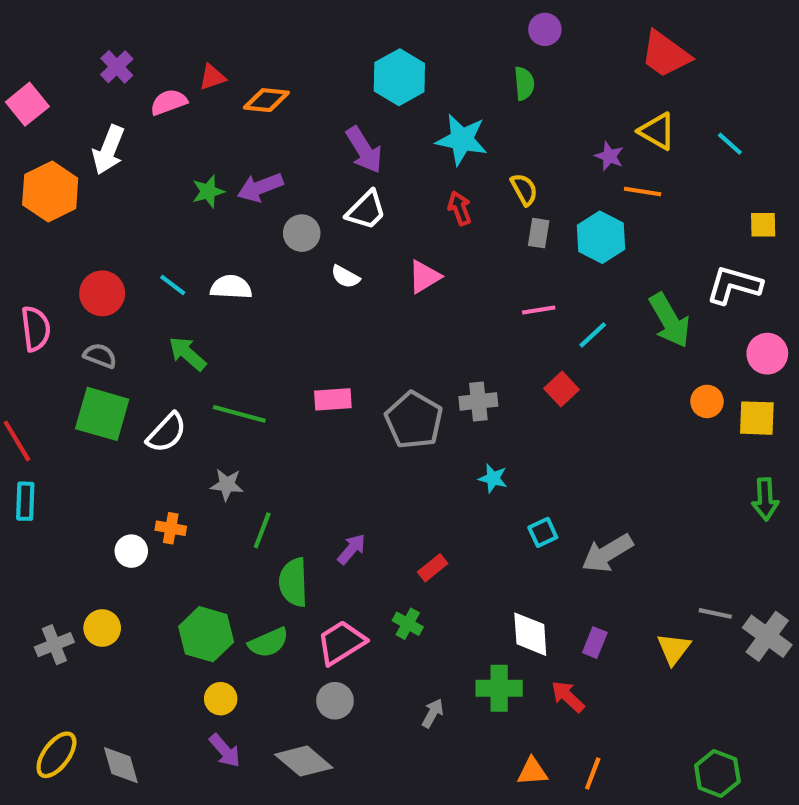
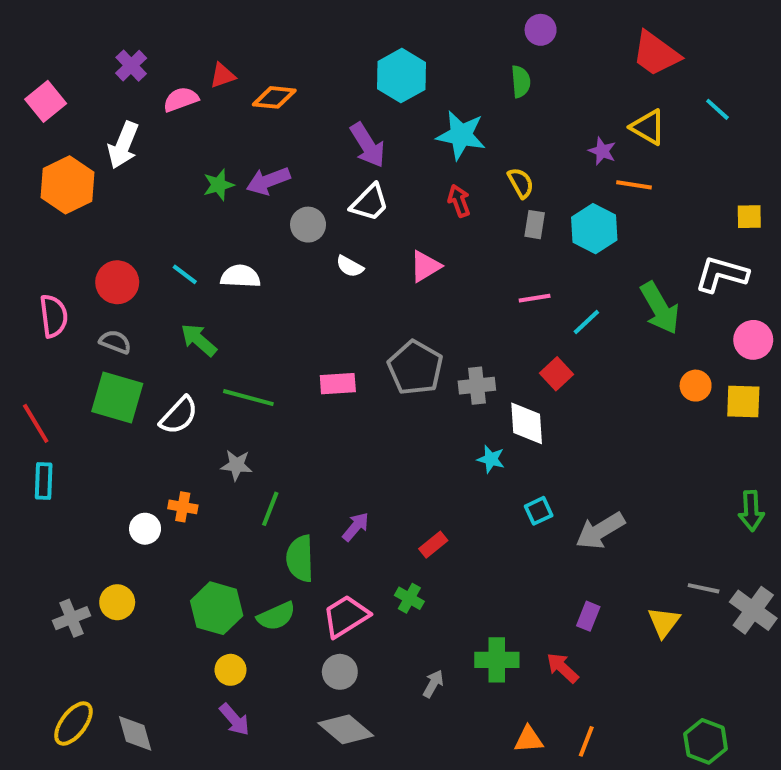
cyan line: (730, 144) -> (717, 109), moved
gray pentagon: (414, 420) -> (415, 368), moved
green arrow: (765, 499) -> (751, 511), moved
white diamond: (530, 634) -> (527, 423), moved
gray diamond: (304, 761) -> (346, 729), moved

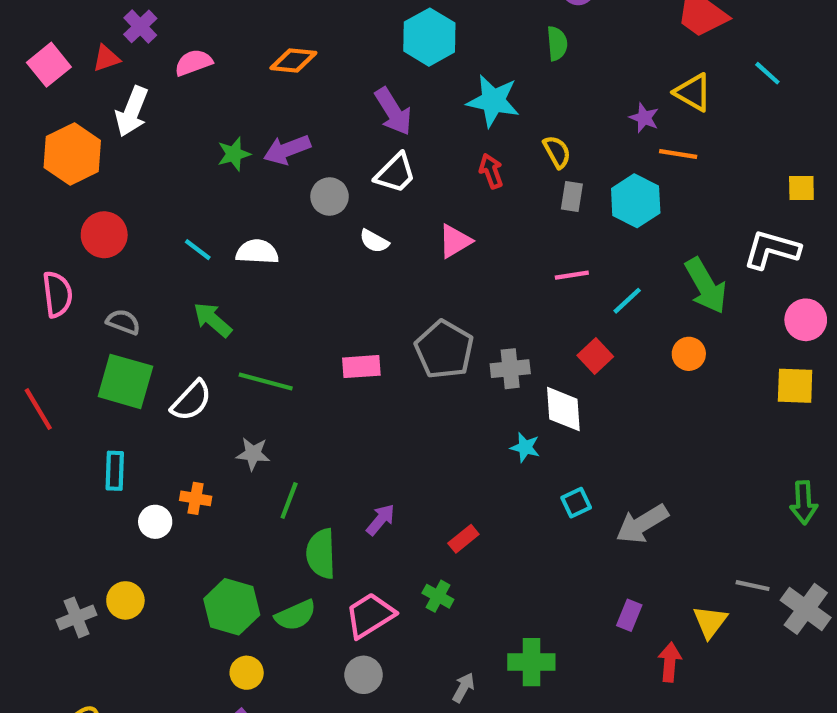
red triangle: (223, 76) -> (106, 58), moved
red circle: (117, 282) -> (104, 235), moved
orange circle: (696, 386) -> (689, 354), moved
cyan rectangle: (44, 481) -> (115, 471), moved
red arrow: (562, 668) -> (670, 662), moved, turned 52

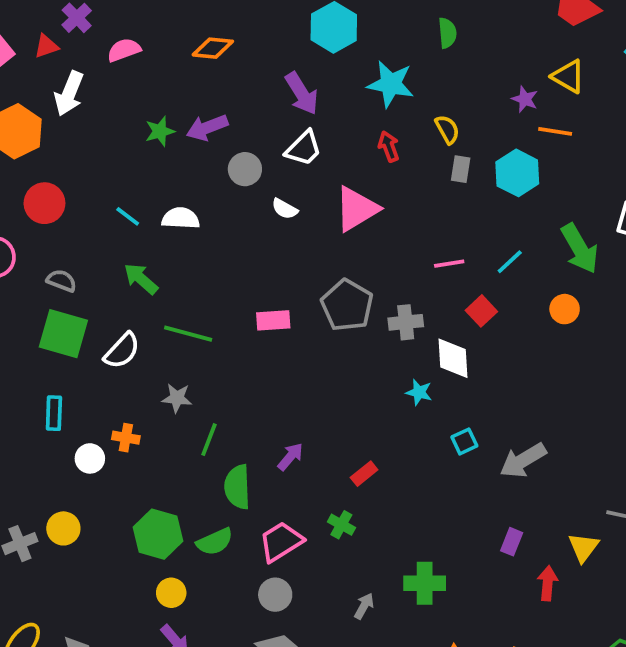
pink triangle: (455, 241) -> (357, 209), size x1.5
pink line: (572, 275) -> (449, 264), moved

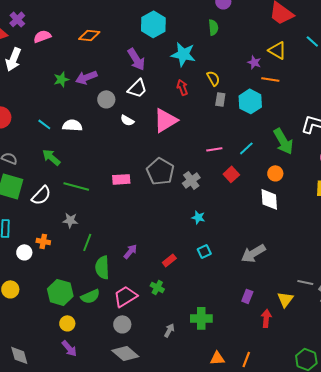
gray cross: (406, 322) -> (191, 180), turned -30
white diamond: (453, 358) -> (269, 199), moved
cyan square: (464, 441) -> (204, 251), moved

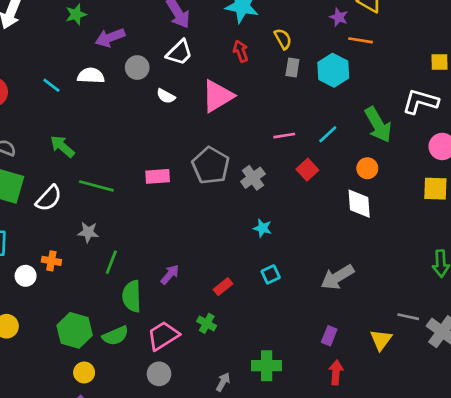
green star: (61, 79) -> (76, 14), moved
cyan line: (44, 124) -> (51, 85), moved
white semicircle: (72, 125) -> (91, 76), moved
red arrow: (266, 318) -> (336, 372), moved

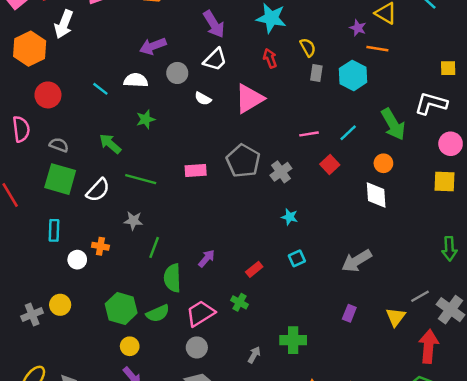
green star: (76, 14) -> (146, 119), moved
gray line: (408, 317) -> (420, 296), turned -42
red arrow: (336, 372) -> (429, 346), moved, size x1.5

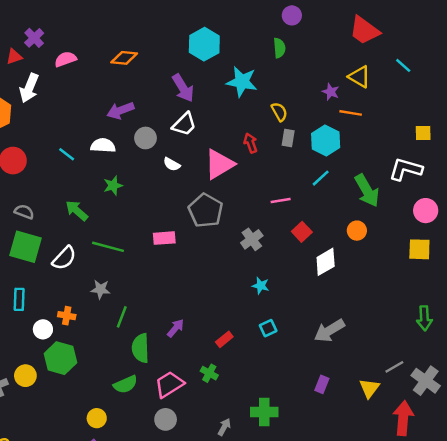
red arrow: (270, 58) -> (251, 143), moved
cyan line: (348, 133) -> (321, 178), moved
gray pentagon: (243, 161) -> (206, 211), moved
white diamond: (376, 195) -> (326, 262), moved, turned 64
green hexagon: (121, 308) -> (60, 358), moved

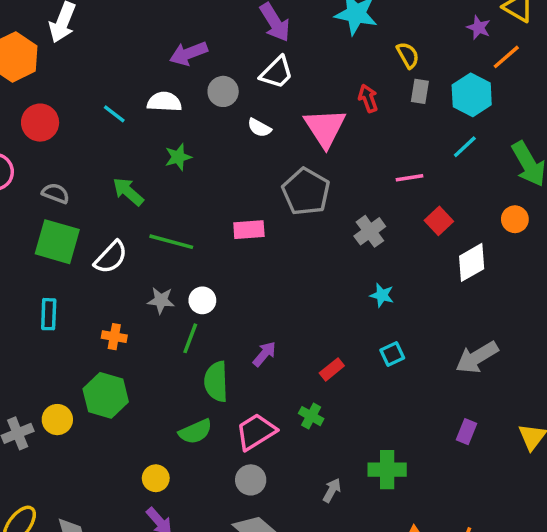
orange line: (351, 113) -> (506, 57), turned -50
pink triangle: (219, 164) -> (325, 128), turned -32
white circle: (43, 329) -> (202, 300), moved

